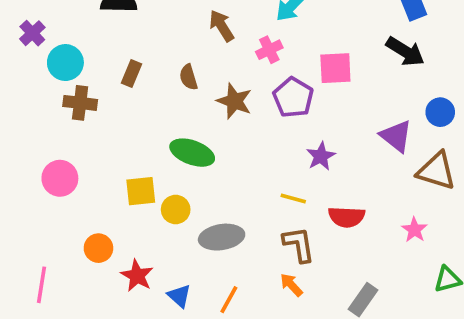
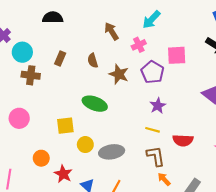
purple star: (321, 156) -> (158, 106), moved
yellow circle: (176, 210) -> (85, 145), moved
orange arrow: (291, 285) -> (164, 179), moved

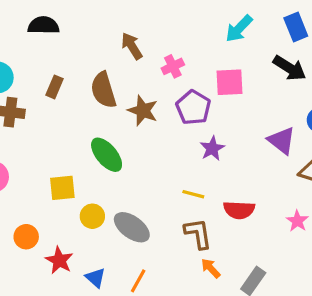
cyan arrow: (151, 20) -> (239, 29), moved
brown semicircle: (93, 61) -> (103, 90), size x1.6
green ellipse: (95, 104) -> (107, 155), turned 30
purple star: (158, 106) -> (212, 148), moved
gray ellipse: (112, 152) -> (132, 227), turned 45

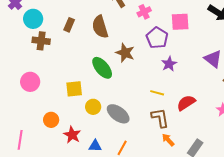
brown star: (143, 111) -> (125, 53), moved
red semicircle: (239, 210) -> (186, 103), turned 144
blue triangle: (96, 278) -> (95, 146), turned -40

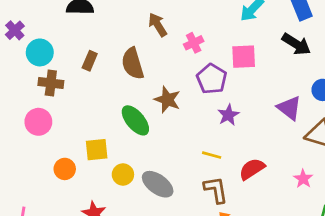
pink circle: (30, 82) -> (38, 122), moved
orange circle: (51, 120) -> (65, 169), moved

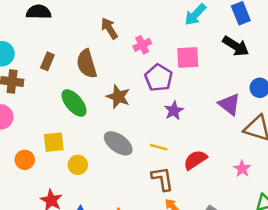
green ellipse: (135, 120) -> (74, 103), moved
gray ellipse: (158, 184) -> (118, 143), moved

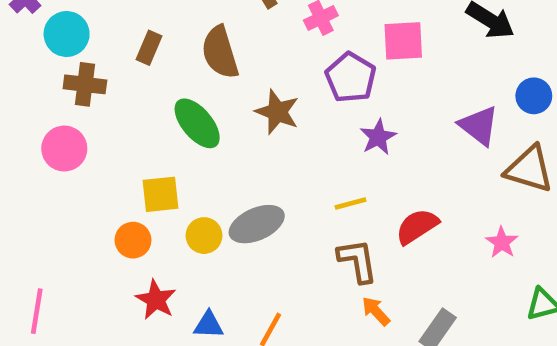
gray ellipse: (118, 143) -> (257, 224), moved, turned -60
yellow line: (159, 147) -> (351, 203), turned -30
orange circle: (25, 160) -> (133, 240), moved

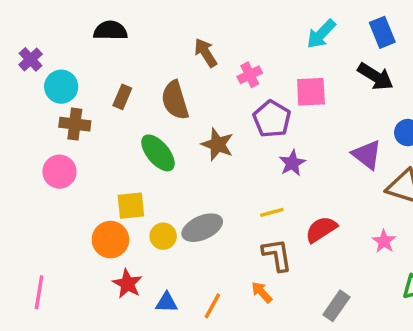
orange circle: (133, 240) -> (110, 240), size x1.4
orange arrow: (376, 311) -> (262, 292), moved

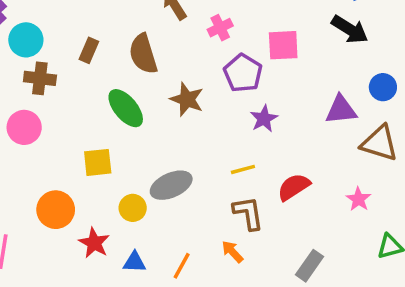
purple triangle: (367, 155) -> (341, 110), turned -44
yellow circle: (163, 236) -> (133, 208), moved
orange circle: (110, 240) -> (56, 210), moved

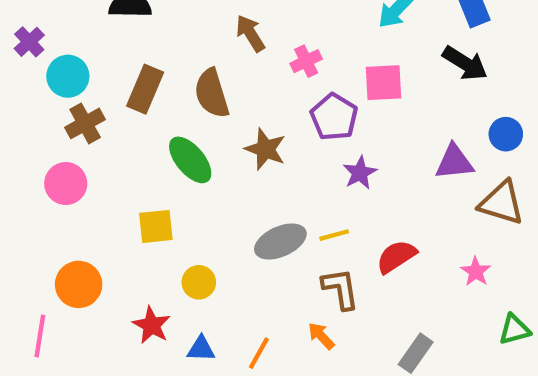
brown rectangle: (89, 50) -> (145, 89), size x1.5
brown cross: (40, 78) -> (85, 123), turned -36
gray ellipse: (171, 185) -> (280, 242), moved
orange circle: (56, 210) -> (79, 284), moved

